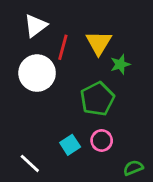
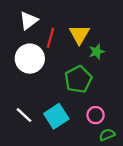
pink circle: (102, 140) -> (96, 115), moved
cyan square: (70, 145) -> (56, 116), size x1.5
white line: (30, 163) -> (24, 115), moved

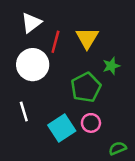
green star: (97, 52) -> (111, 66), moved
white line: (24, 115) -> (24, 112), moved, turned 30
pink circle: (96, 115) -> (91, 123), moved

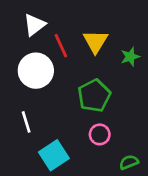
red line: (55, 42) -> (61, 46), turned -40
green star: (111, 66) -> (130, 57), moved
cyan square: (62, 128) -> (54, 155), moved

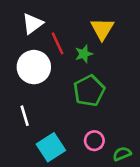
yellow triangle: (96, 41) -> (102, 29), moved
green star: (130, 57) -> (84, 54), moved
pink circle: (100, 134) -> (94, 141), moved

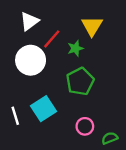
red line: (58, 43) -> (52, 39), turned 66
white line: (25, 116) -> (15, 116), moved
cyan square: (51, 147) -> (44, 109), moved

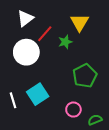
green pentagon: (80, 81) -> (85, 76), moved

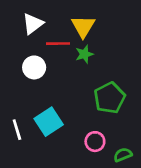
yellow triangle: (80, 22) -> (83, 26), moved
red line: (45, 34) -> (58, 44), turned 48
white circle: (26, 52) -> (34, 67), size x0.7

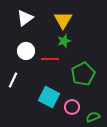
red line: (58, 44) -> (50, 59), moved
cyan square: (49, 122) -> (49, 97), moved, turned -30
white line: (17, 130) -> (13, 80), moved, turned 42

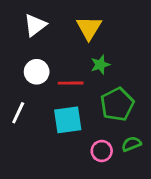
green star: (64, 41) -> (100, 65), moved
cyan square: (49, 97) -> (68, 120), moved, turned -35
green semicircle: (93, 117) -> (131, 144), moved

